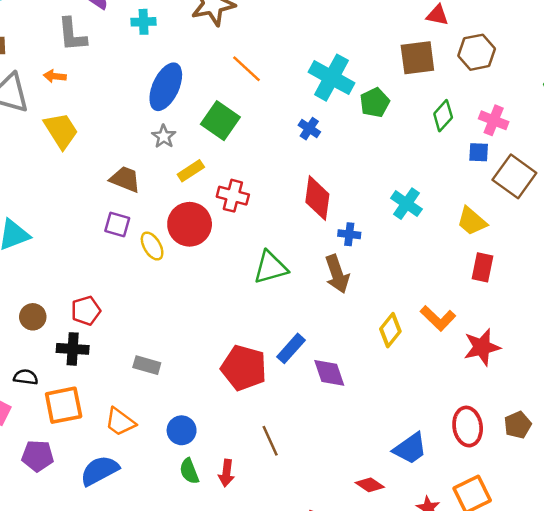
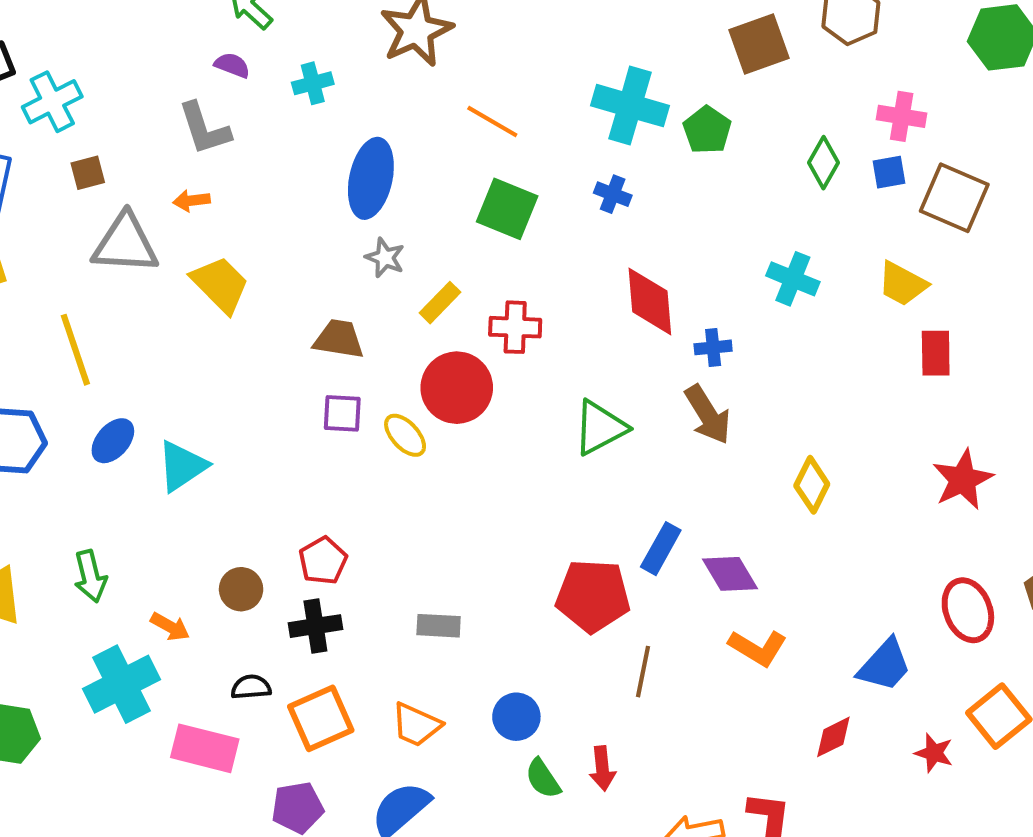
green diamond: (443, 116) -> (824, 163), moved
green square: (220, 121) -> (507, 209), moved
orange L-shape: (438, 318) -> (758, 648), moved
brown line: (270, 441) -> (643, 672), moved, turned 48
red diamond: (370, 485) -> (833, 737), turned -48

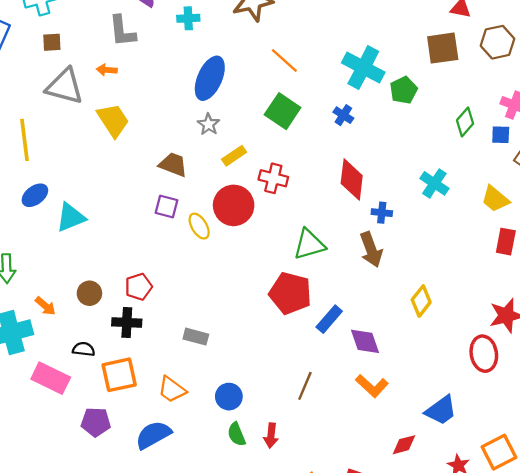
red pentagon: (593, 596) -> (290, 293), moved
red ellipse: (968, 610) -> (484, 354), moved

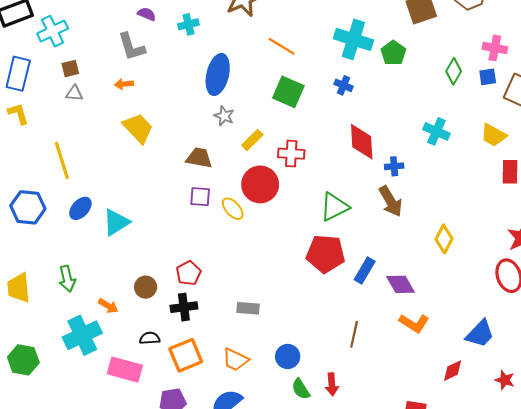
gray triangle: (65, 86) -> (74, 93), moved, size x0.5

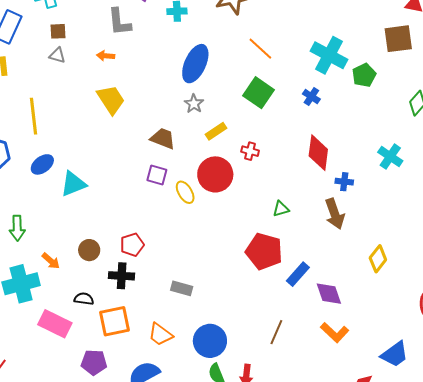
red cross: (291, 154) -> (250, 151), size x0.7
green triangle: (334, 207) -> (281, 209), size x0.6
blue circle: (288, 356) -> (210, 341), size x1.4

